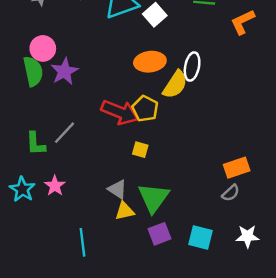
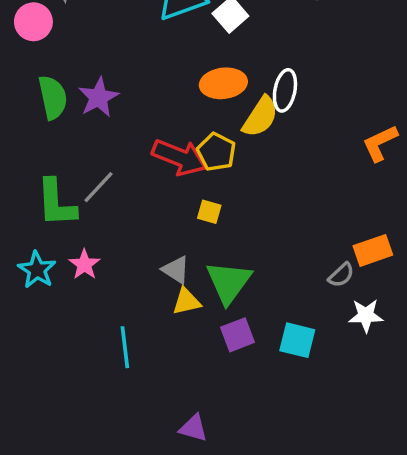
orange L-shape: (243, 22) -> (380, 143), moved
pink circle: (43, 48) -> (33, 22), moved
green L-shape: (36, 144) -> (56, 203), size x1.4
orange rectangle: (237, 168) -> (373, 250), moved
white star: (247, 236) -> (366, 316), moved

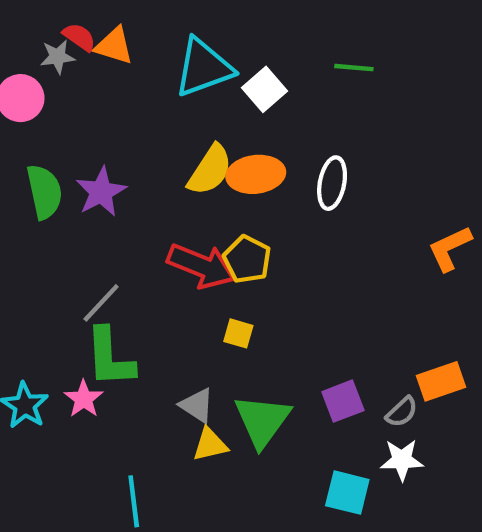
yellow semicircle: (260, 117) -> (210, 170), moved
green L-shape: (56, 203) -> (110, 357), moved
white star: (366, 316) -> (402, 460), moved
purple square: (237, 335) -> (343, 401), moved

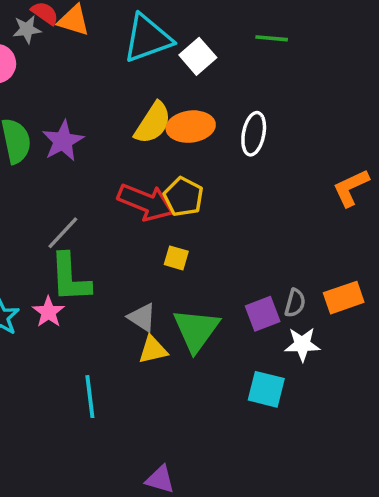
gray semicircle: (402, 412) -> (295, 303), moved, turned -32
white star: (402, 460) -> (302, 344), moved

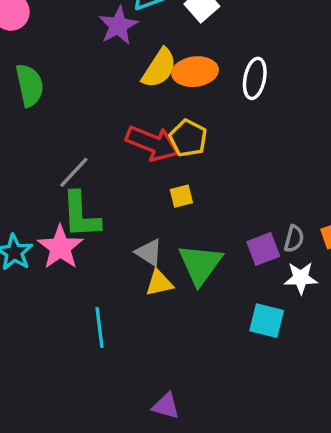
purple star: (63, 141) -> (118, 26), moved
yellow square: (176, 258) -> (181, 196), turned -30
pink star: (48, 312) -> (60, 247), size x1.5

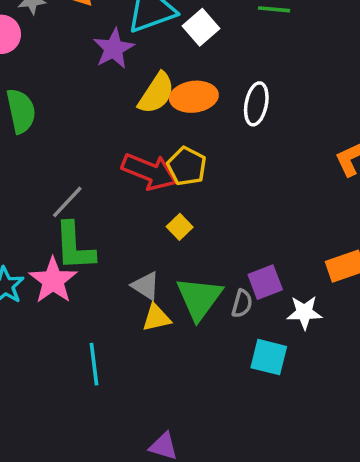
yellow square: (181, 196) -> (180, 227), turned -30
gray semicircle: (294, 239) -> (242, 304), moved

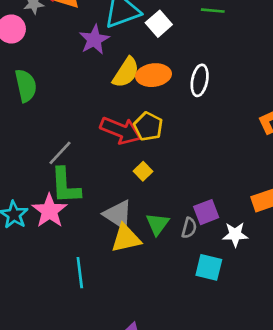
gray triangle: (146, 286) -> (118, 215), size x1.4
green triangle: (199, 298) -> (157, 224), size x0.7
yellow triangle: (156, 318) -> (126, 238), size x1.4

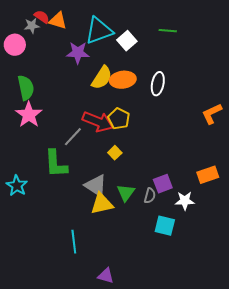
purple star: (94, 40) -> (78, 53), turned 30
gray line: (60, 153) -> (73, 137), moved
pink star: (49, 211) -> (29, 115), moved
cyan line: (80, 273) -> (74, 242), moved

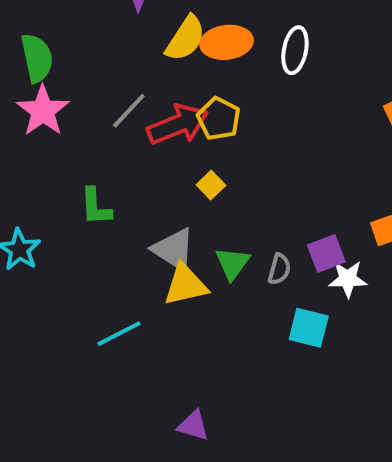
red arrow: (98, 122) -> (178, 124), turned -44
gray line: (73, 137) -> (129, 111), moved
green L-shape: (56, 164) -> (96, 207), size x0.7
purple square: (163, 184) -> (326, 253), moved
cyan line: (74, 242) -> (119, 334), moved, turned 70

